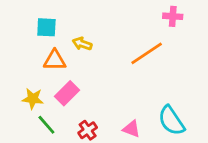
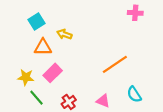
cyan square: (46, 27) -> (36, 21), turned -35
orange line: (147, 53) -> (115, 64), moved
cyan semicircle: (171, 121) -> (134, 94), size x0.7

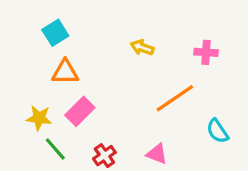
pink cross: (135, 13) -> (206, 52), moved
yellow arrow: (64, 34) -> (142, 47), moved
cyan semicircle: (134, 94) -> (217, 131), moved

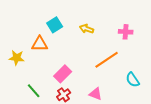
cyan square: (55, 33) -> (55, 25), moved
pink rectangle: (80, 111) -> (63, 74), moved
yellow star: (39, 118) -> (17, 58), moved

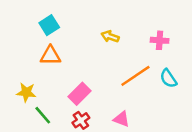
cyan square: (55, 25) -> (49, 25), moved
yellow star: (17, 58) -> (26, 92), moved
cyan semicircle: (133, 80) -> (168, 78), moved

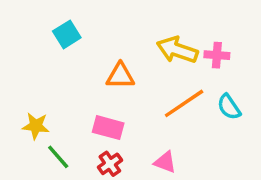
yellow arrow: (110, 37) -> (177, 50), moved, size x1.6
orange triangle: (50, 56) -> (120, 76), moved
pink rectangle: (80, 94) -> (108, 128), turned 60

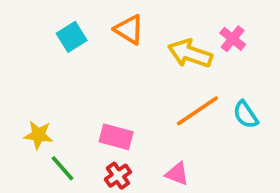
pink cross: (217, 55) -> (233, 39), moved, turned 35
orange triangle: (120, 76) -> (129, 30), moved, turned 32

